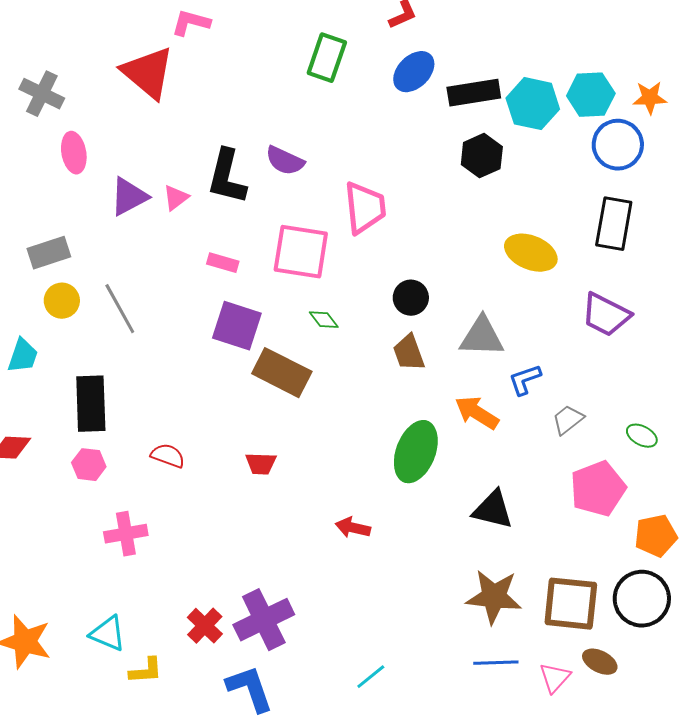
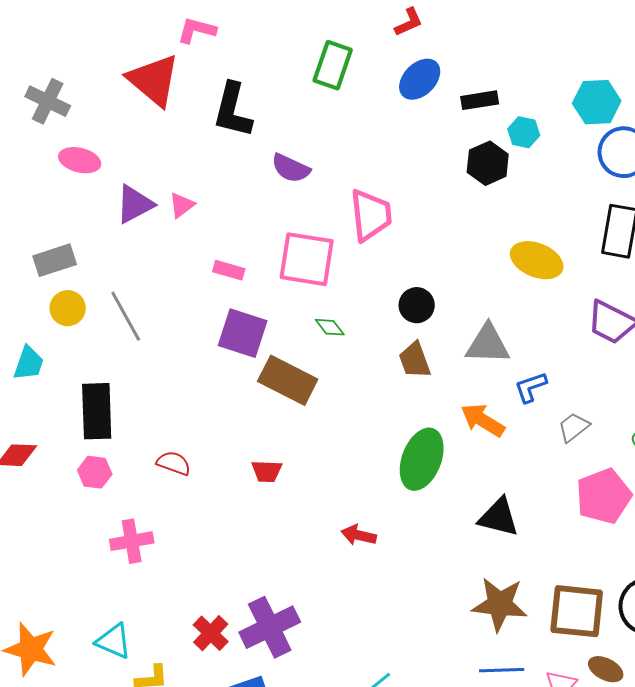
black rectangle: (474, 93) -> (480, 100), size x0.7
cyan hexagon: (533, 104) -> (524, 132), moved, size x0.6
pink ellipse: (74, 153) -> (80, 160), turned -66
black L-shape: (227, 177) -> (233, 110), moved

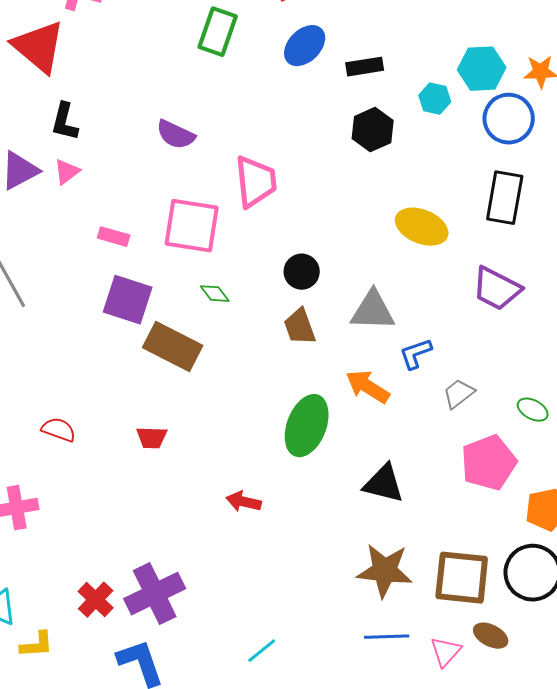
black L-shape: (233, 110) -> (65, 122), moved, size x0.7
cyan hexagon: (524, 132) -> (435, 99), moved

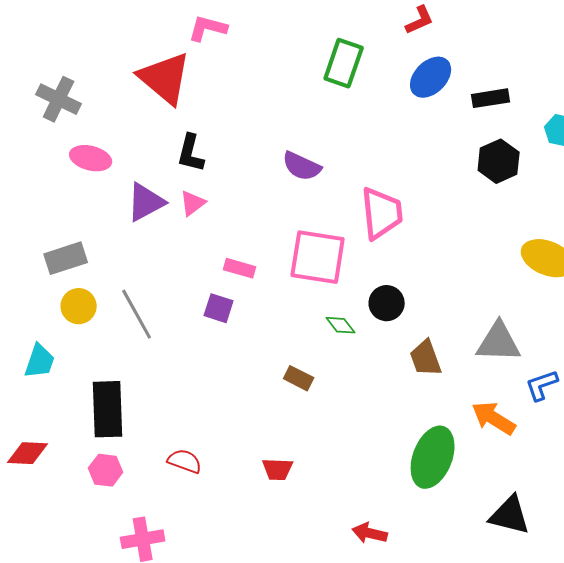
black circle: (302, 272) -> (387, 303), moved
purple square: (128, 300) -> (219, 308), moved, size x0.6
brown rectangle: (173, 347) -> (299, 378), size x0.5

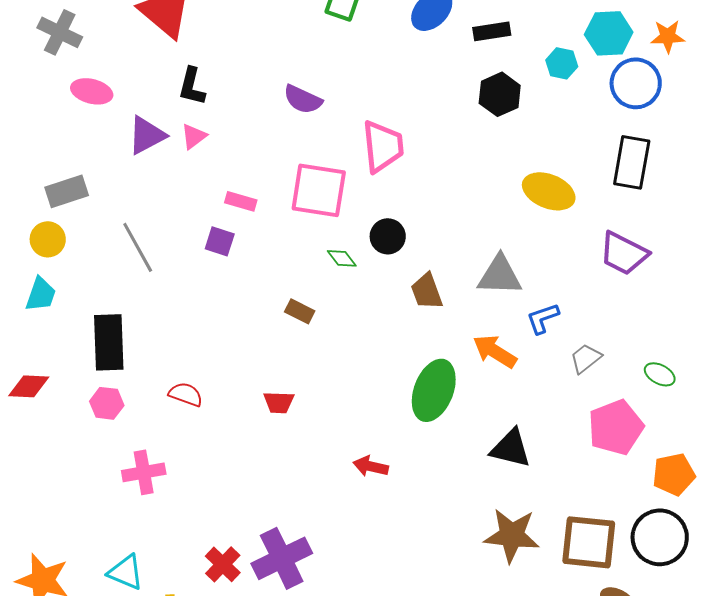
yellow circle: (79, 306) -> (48, 239), moved

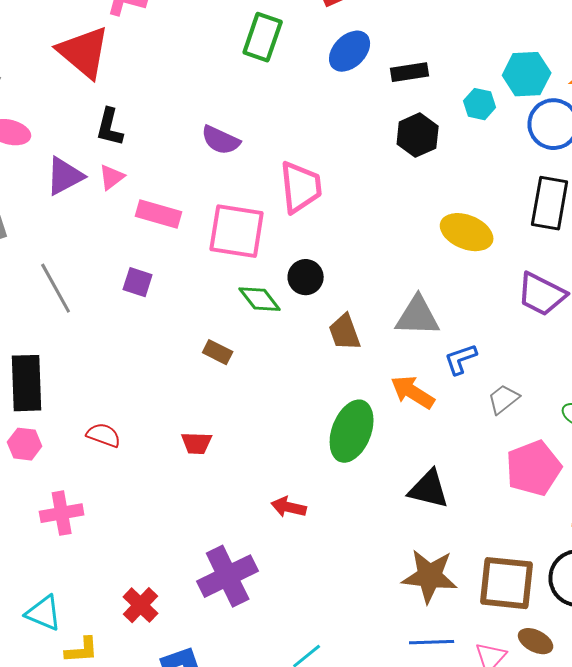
pink rectangle: (241, 201) -> (159, 214), moved, size x1.4
green diamond: (342, 258) -> (260, 299), size x1.4
purple cross: (282, 558) -> (228, 576), moved

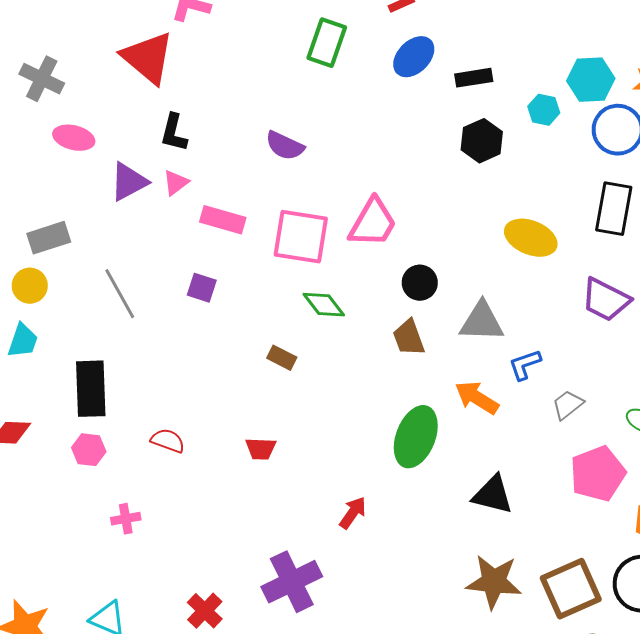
pink trapezoid: (301, 187) -> (373, 223), moved, turned 36
black circle: (306, 277) -> (420, 283), moved
red arrow: (289, 507) -> (353, 513), turned 112
pink cross: (62, 513) -> (126, 519), size x0.7
brown square: (507, 583) -> (571, 589), turned -30

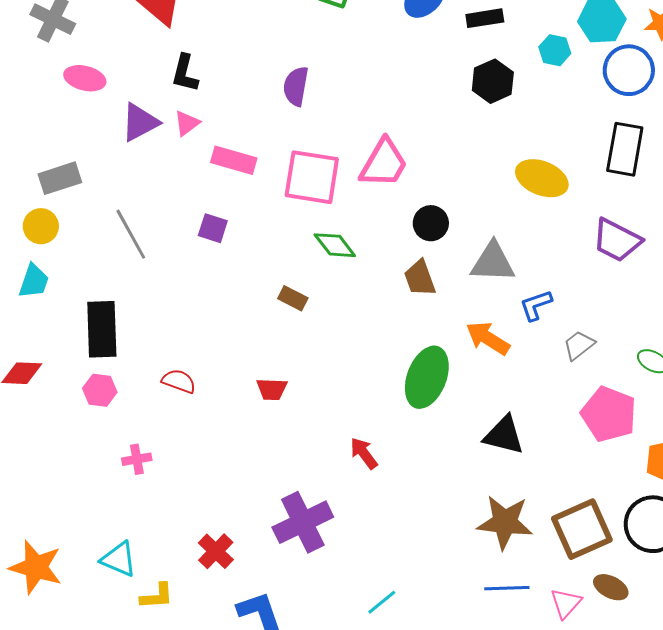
purple semicircle: (285, 146) -> (296, 86), turned 75
pink pentagon: (598, 474) -> (609, 414), turned -30
red arrow: (353, 513) -> (364, 453), turned -72

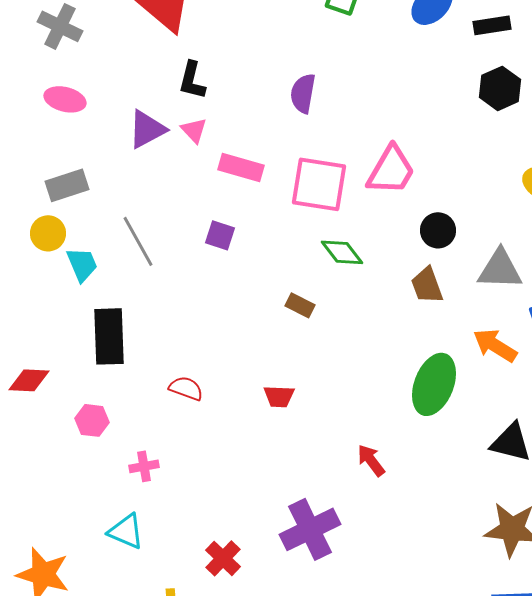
pink ellipse: (85, 78) -> (65, 99), moved
pink triangle: (187, 123) -> (194, 130), turned -36
cyan trapezoid: (34, 281) -> (82, 264), moved, turned -42
pink hexagon: (100, 390) -> (92, 420), moved
cyan triangle: (119, 559) -> (126, 531), moved

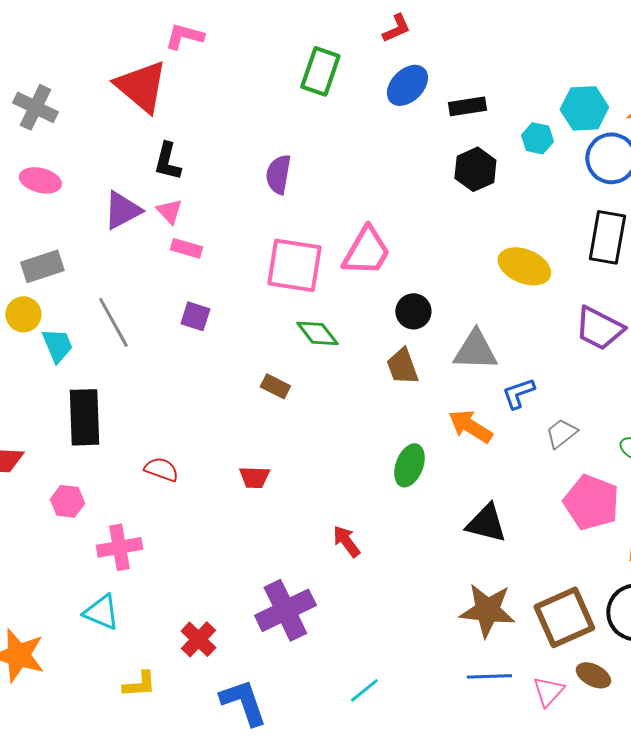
pink rectangle: (241, 167) -> (186, 248), moved, size x0.7
green ellipse: (434, 384) -> (409, 465), size x0.7
pink cross: (144, 466) -> (119, 547), size x1.5

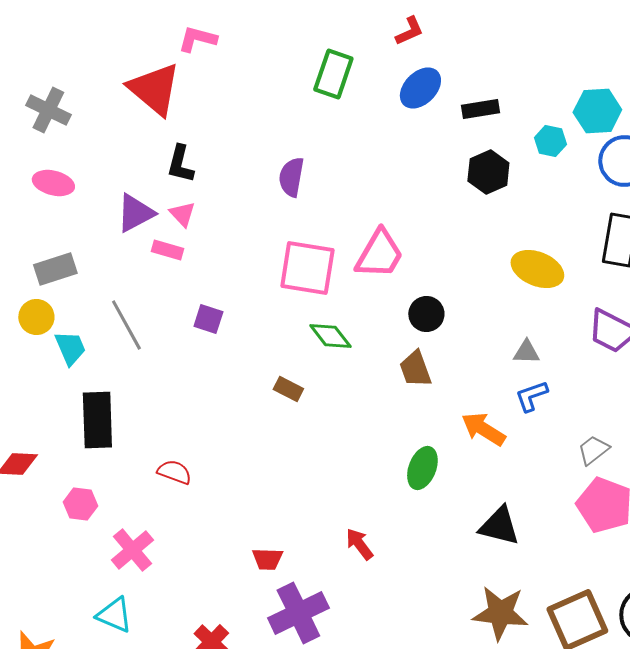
pink rectangle: (186, 248) -> (167, 250), moved
gray triangle: (475, 350) -> (526, 352), moved, size x0.6
gray trapezoid: (561, 433) -> (593, 450), moved
red trapezoid: (254, 477) -> (267, 559), moved
pink cross: (119, 547) -> (132, 550), turned -30

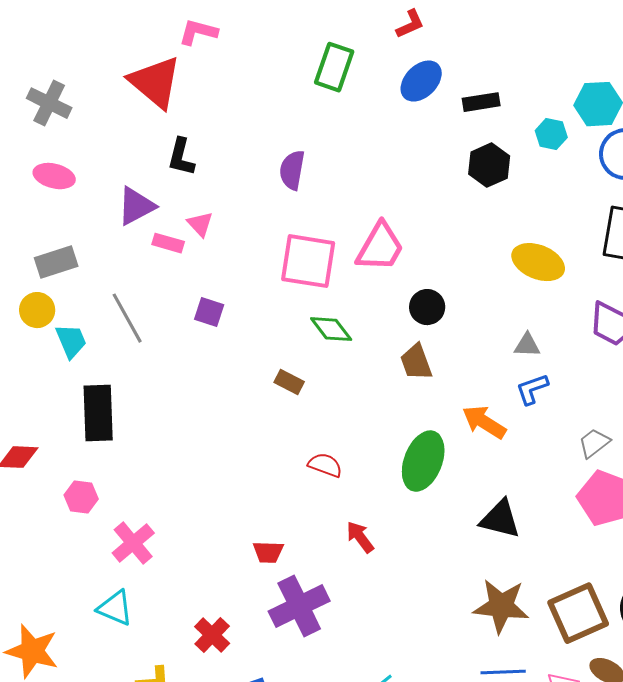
pink triangle: (182, 214) -> (200, 224), moved
green ellipse: (422, 468) -> (423, 461), size x1.4
red semicircle: (174, 472) -> (325, 465), moved

